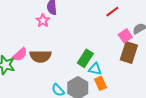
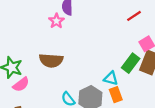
pink semicircle: (20, 55) -> (21, 84), moved
green rectangle: (85, 58) -> (131, 63), moved

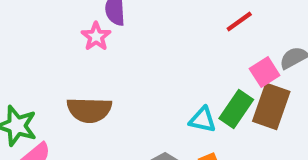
cyan triangle: (111, 78) -> (203, 120), moved

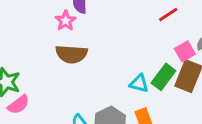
brown semicircle: (89, 110) -> (71, 54), moved

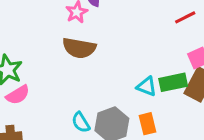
green rectangle: (163, 77) -> (173, 82), turned 35

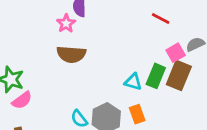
red line: (185, 17) -> (161, 19), turned 60
green rectangle: (173, 82) -> (156, 76), turned -50

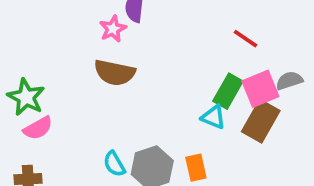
pink square: (176, 53) -> (260, 89), size x1.4
green rectangle: (156, 76) -> (228, 91), moved
cyan triangle: (133, 82) -> (213, 117), moved

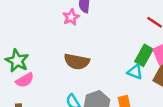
brown semicircle: (115, 73) -> (77, 62), moved

